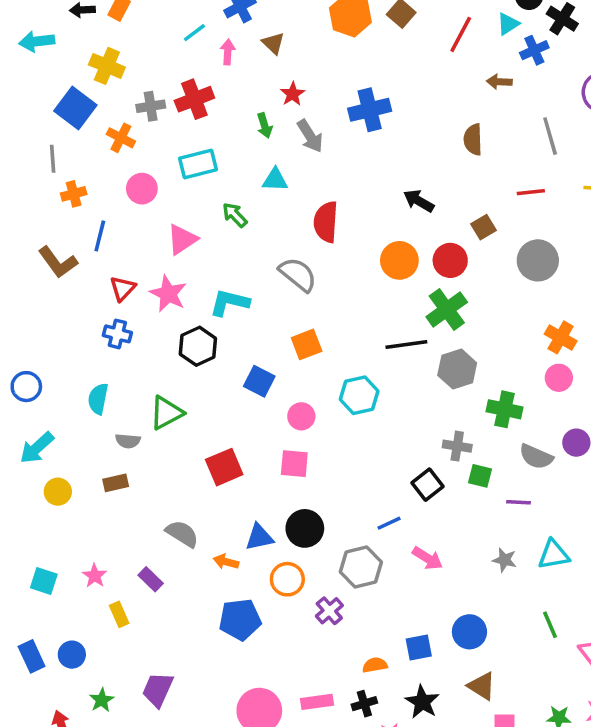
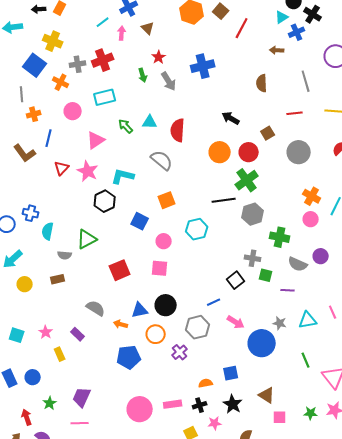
red line: (461, 34) -> (242, 28), moved
cyan triangle: (275, 180) -> (150, 122), moved
blue cross: (117, 334) -> (31, 213), moved
blue circle: (469, 632) -> (262, 343), moved, size x1.4

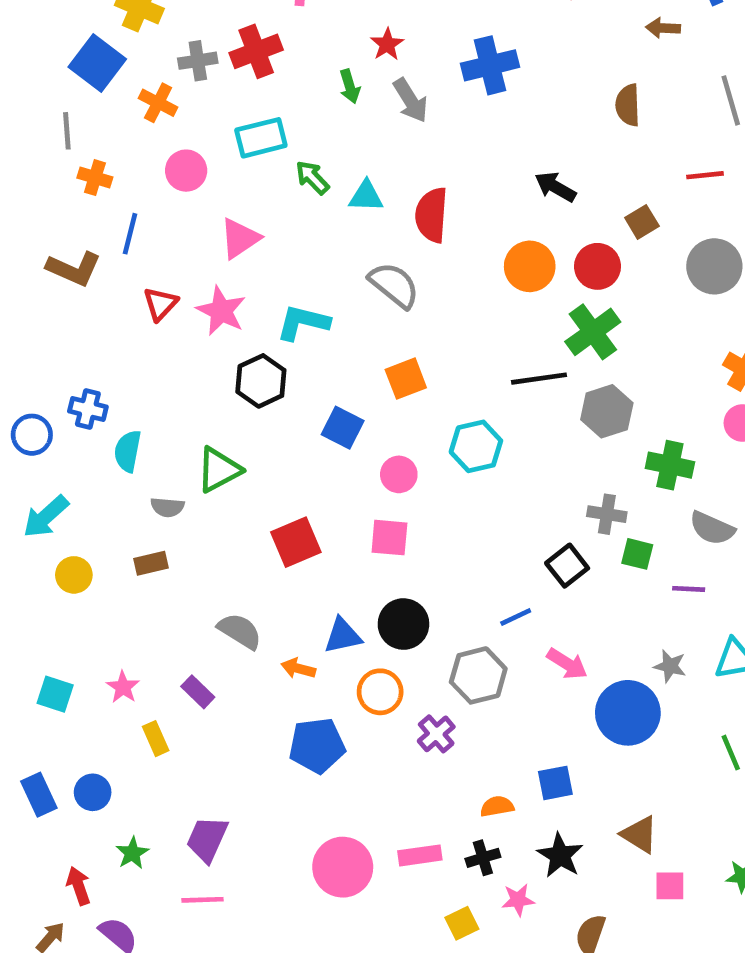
orange cross: (34, 114) -> (95, 178), turned 32
green arrow: (126, 126) -> (312, 178), moved
brown L-shape: (25, 153) -> (74, 269), turned -30

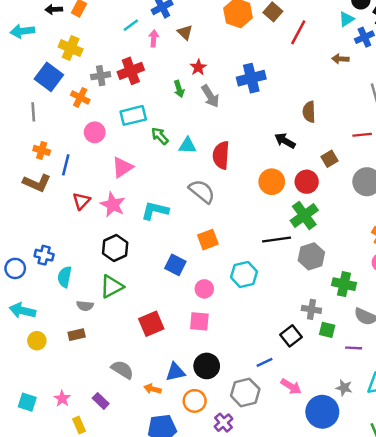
brown semicircle: (628, 105) -> (309, 112), moved
orange cross: (95, 178) -> (42, 150), moved
black hexagon: (261, 381) -> (115, 248), moved
cyan arrow: (46, 516) -> (22, 311), turned 55

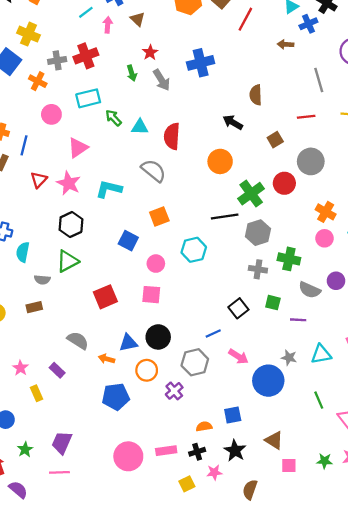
red circle: (307, 182) -> (284, 183), moved
gray cross: (311, 309) -> (258, 269), moved

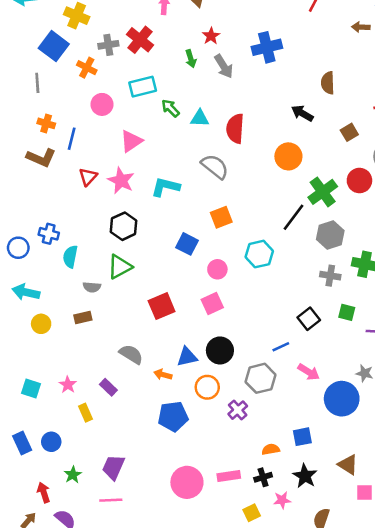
red cross: (86, 56) -> (140, 40), turned -30
black line: (225, 217) -> (293, 217), turned -45
pink square: (151, 295) -> (212, 304), turned -30

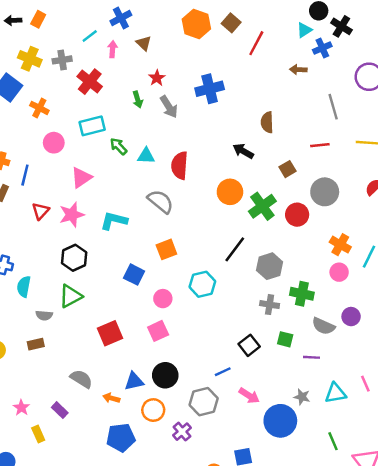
gray cross: (108, 45) -> (62, 60), moved
pink star: (121, 181) -> (72, 215), turned 30
green cross: (323, 192) -> (262, 206), moved

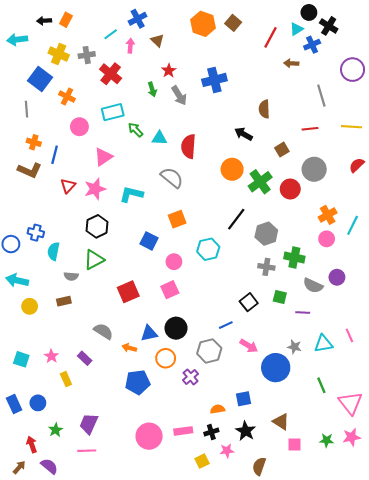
red line: (256, 43) -> (271, 37), moved
orange cross: (340, 245) -> (328, 215), turned 30

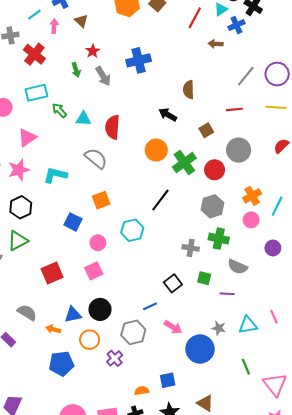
purple circle: (353, 70) -> (277, 74), moved
gray line: (321, 96) -> (246, 76), turned 55
gray hexagon: (266, 234) -> (213, 206), moved
purple circle: (337, 277) -> (273, 248), moved

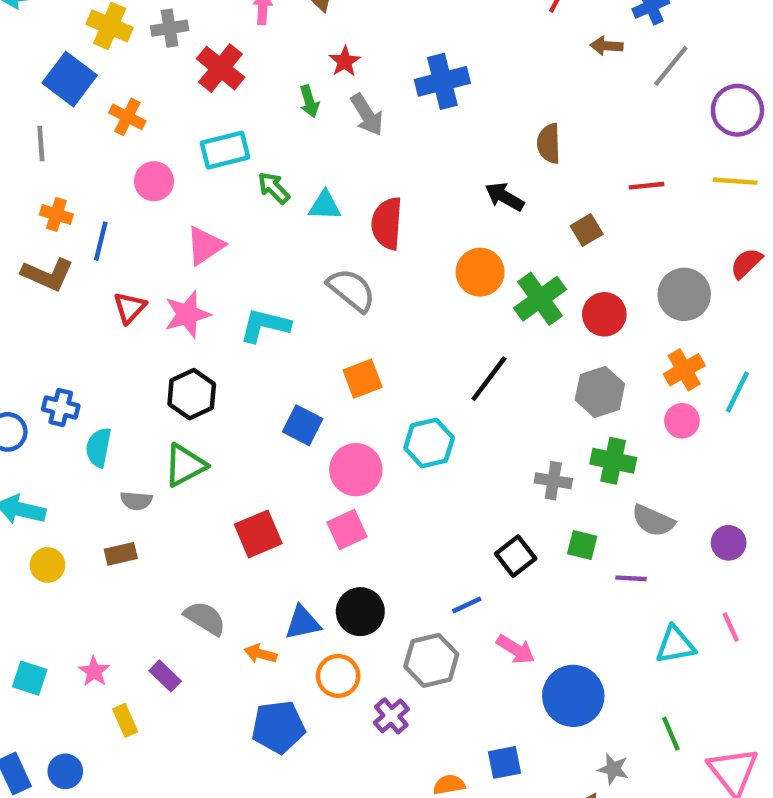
gray line: (246, 76) -> (671, 66), moved
gray circle: (239, 150) -> (684, 294), moved
pink circle: (98, 243) -> (356, 470), size x1.5
purple circle: (273, 248) -> (729, 543), moved
gray star: (219, 328) -> (613, 769), moved

